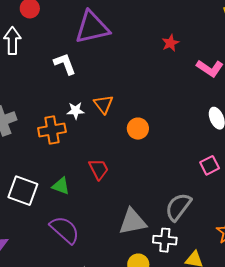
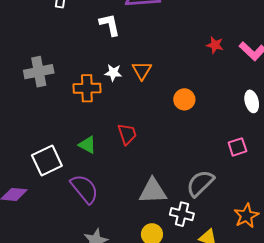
red star: (170, 43) -> (215, 45), moved, turned 30
orange circle: (138, 129) -> (184, 99), moved
white square: (23, 191) -> (47, 161), moved, turned 36

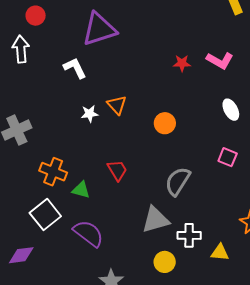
orange cross: (87, 88) -> (53, 172), moved, turned 36
pink square: (237, 147) -> (228, 157), turned -36
gray semicircle: (200, 183) -> (178, 181), moved

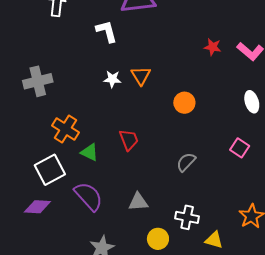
gray semicircle: (178, 181) -> (186, 162), size x0.7
gray triangle: (155, 220) -> (138, 202), moved, size x0.7
purple diamond: (21, 255) -> (37, 207), moved

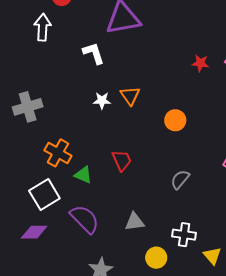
yellow triangle: (214, 240) -> (212, 256), turned 36

